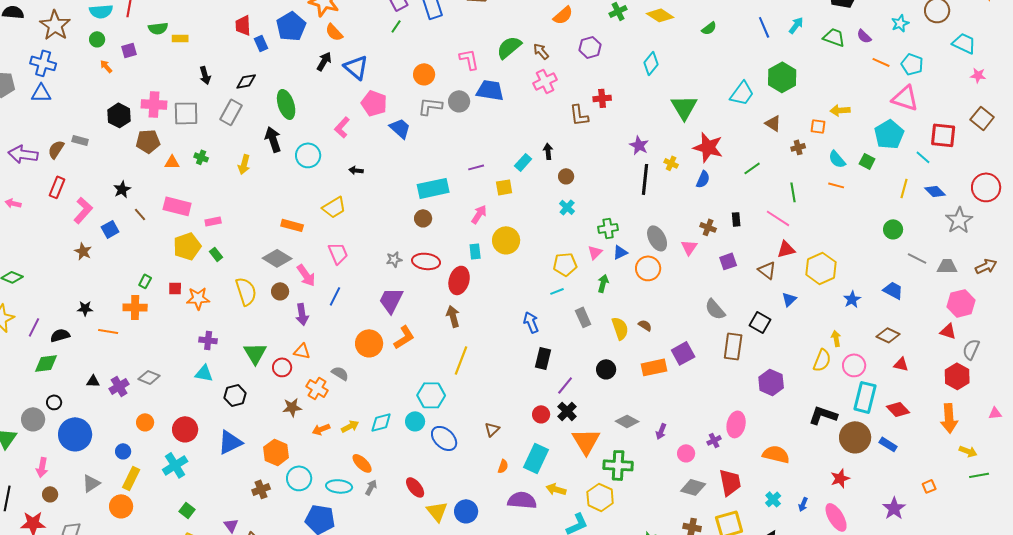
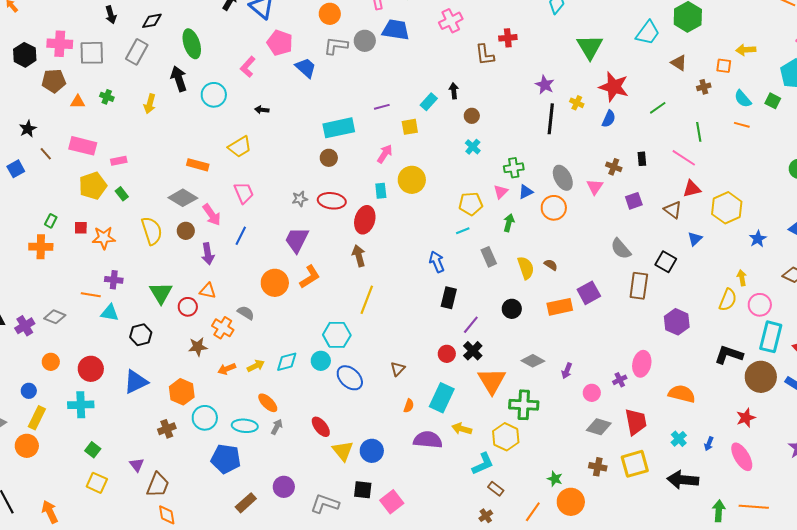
orange line: (108, 331) -> (91, 295), moved
cyan cross: (175, 465) -> (81, 405), turned 30

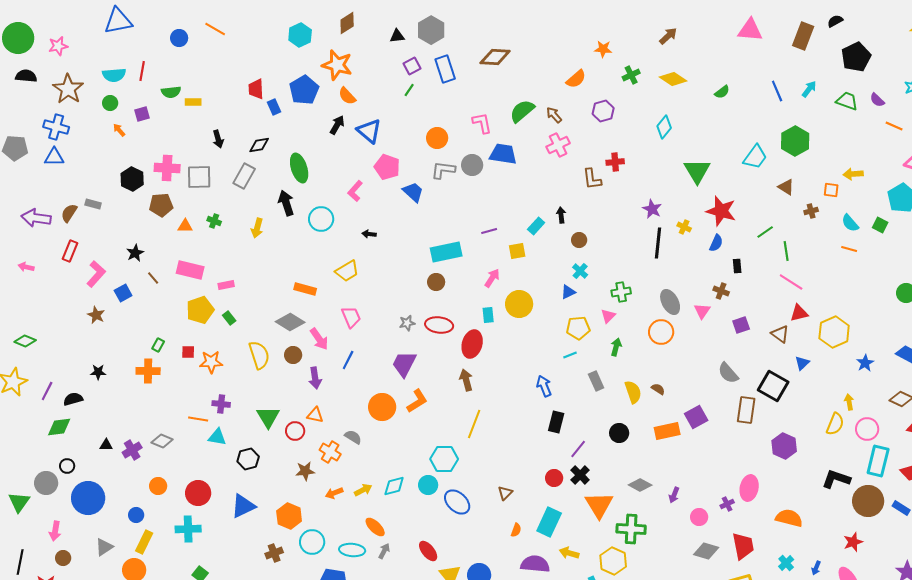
green line: (699, 132) -> (786, 251), moved
black rectangle: (642, 159) -> (737, 266), moved
blue triangle: (526, 192) -> (568, 292), moved
black square: (666, 262) -> (773, 386), size x1.4

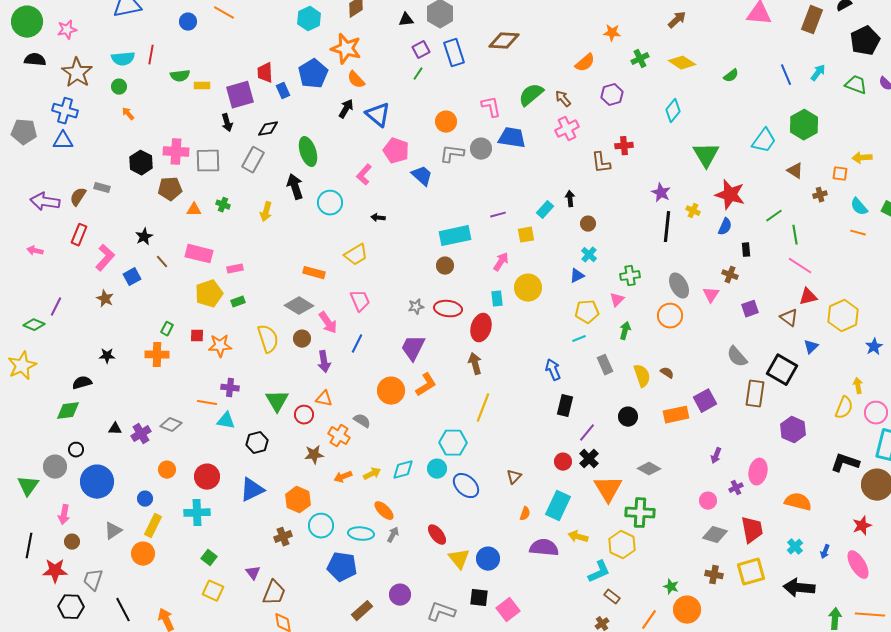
purple square: (142, 114) -> (240, 95), moved, size x1.8
green rectangle: (229, 318) -> (238, 302), turned -72
purple line: (47, 391) -> (56, 307), moved
purple arrow: (674, 495) -> (716, 456), moved

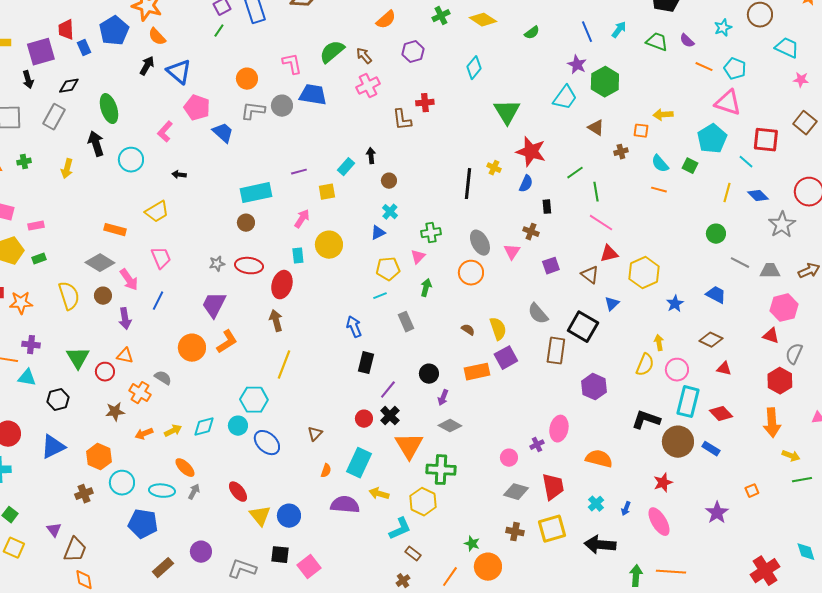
purple star: (661, 193) -> (577, 65), moved
green cross: (223, 205) -> (24, 162), turned -32
yellow semicircle: (642, 376) -> (498, 329), moved
purple arrow: (716, 456) -> (443, 398), moved

